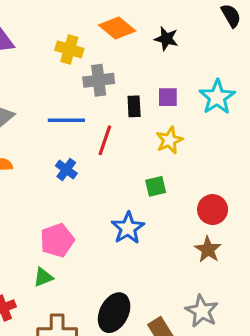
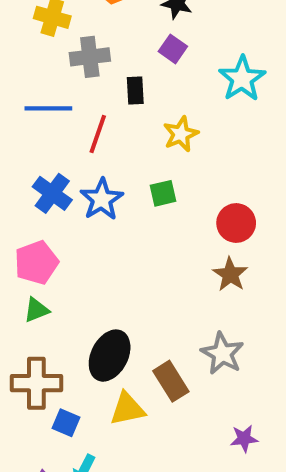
purple square: (168, 97) -> (173, 49), moved, turned 35
blue cross: (66, 170) -> (52, 193), moved, size x1.4
blue star: (128, 228) -> (102, 199), moved
green triangle: (43, 277) -> (36, 310), moved

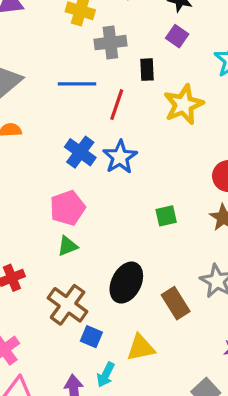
yellow star: (181, 134) -> (184, 105), size x1.4
green square: (163, 193) -> (166, 216), moved
brown cross: (36, 383) -> (68, 305), turned 36
yellow triangle: (127, 409) -> (141, 348), moved

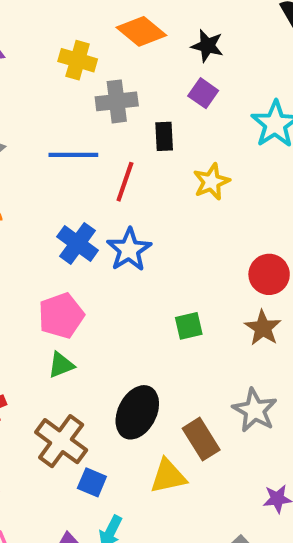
yellow star: (184, 105) -> (211, 182), size x0.7
yellow triangle: (141, 348) -> (168, 476), moved

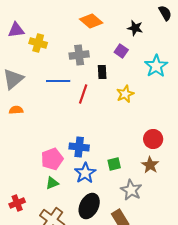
black star: (207, 46) -> (135, 28), moved
yellow cross: (78, 60) -> (38, 43), moved
blue cross: (78, 243) -> (79, 147), moved, turned -30
blue star: (129, 250) -> (85, 173), moved
gray star: (255, 410) -> (131, 190), moved

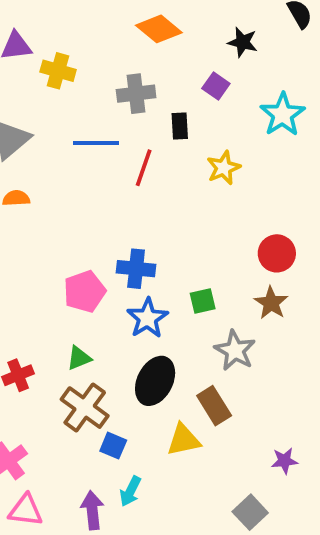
green triangle: (52, 183) -> (79, 358), moved

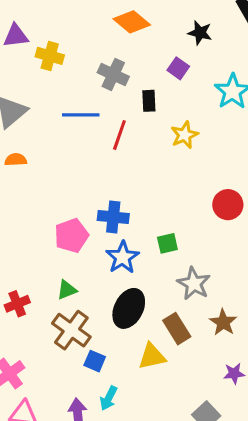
gray cross: (136, 94) -> (113, 75), turned 32
brown star: (271, 303) -> (223, 322), moved

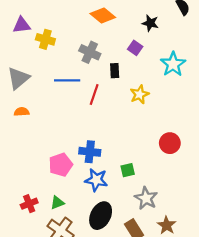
blue star: (123, 257) -> (96, 180), turned -30
red cross: (17, 304) -> (29, 204), moved

